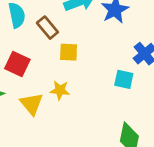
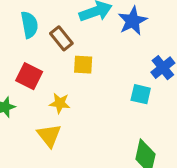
yellow star: (60, 90) -> (60, 103), moved
yellow triangle: (32, 104) -> (49, 135), moved

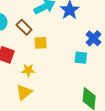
yellow triangle: (49, 135) -> (24, 92), turned 36

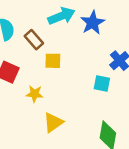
yellow triangle: (24, 92) -> (53, 122), moved

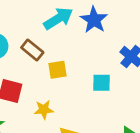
cyan square: (102, 84) -> (102, 83), moved

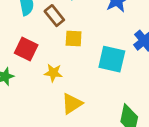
cyan square: (102, 83) -> (112, 59), size x1.5

